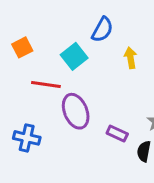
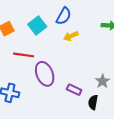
cyan square: (74, 56) -> (37, 25), moved
yellow arrow: (131, 58) -> (71, 36), moved, turned -104

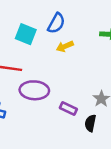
cyan square: (37, 25) -> (26, 34), turned -30
purple ellipse: (45, 74) -> (34, 90), turned -65

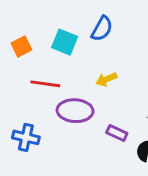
yellow arrow: (65, 46) -> (106, 79), moved

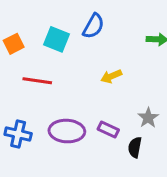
yellow arrow: (106, 79) -> (111, 76), moved
purple ellipse: (75, 111) -> (67, 131), moved

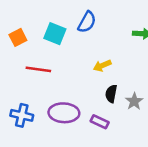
purple rectangle: (108, 130) -> (100, 122), moved
black semicircle: (135, 147) -> (111, 94), moved

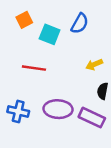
orange square: (18, 37) -> (24, 20), moved
purple rectangle: (100, 122) -> (92, 118), size x1.5

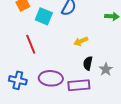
red line: (34, 68) -> (31, 44), turned 60
purple rectangle: (92, 118) -> (79, 85), turned -30

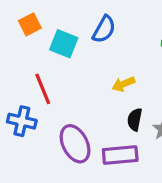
purple ellipse: (51, 78) -> (75, 144), turned 60
blue cross: (18, 80) -> (22, 121), moved

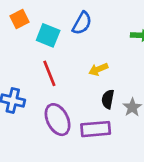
red line: (43, 89) -> (49, 73), moved

